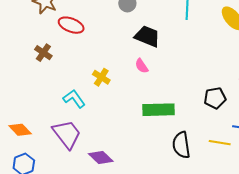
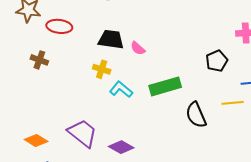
black trapezoid: (147, 36) -> (111, 39), moved
cyan L-shape: (74, 99) -> (121, 89), moved

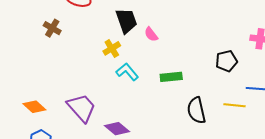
black trapezoid: (111, 39) -> (126, 21), turned 52
yellow cross: (102, 69) -> (112, 48), turned 30
green rectangle: (165, 86) -> (171, 77), size x0.7

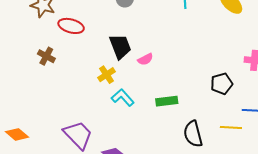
pink semicircle: (151, 34) -> (145, 59), turned -77
orange diamond: (34, 107) -> (17, 134), moved

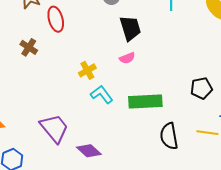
red ellipse: (71, 26) -> (56, 19), turned 55
black trapezoid: (120, 47) -> (130, 28), moved
green rectangle: (167, 101) -> (145, 101), size x1.5

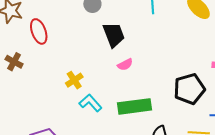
pink semicircle: (127, 58) -> (125, 65), moved
black pentagon: (201, 88) -> (189, 89), size x1.4

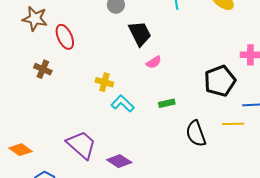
yellow cross: (74, 80) -> (104, 82), turned -36
green rectangle: (135, 106) -> (167, 103), size x0.5

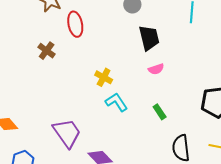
green rectangle: (167, 103) -> (160, 112), turned 56

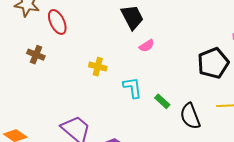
cyan L-shape: (116, 102) -> (132, 88), moved, turned 40
green rectangle: (160, 112) -> (162, 101), moved

